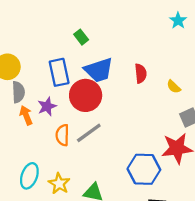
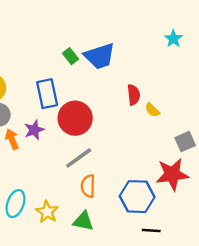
blue trapezoid: (99, 70) -> (100, 56), moved
yellow semicircle: (174, 87) -> (152, 110), moved
orange semicircle: (62, 135) -> (88, 186), moved

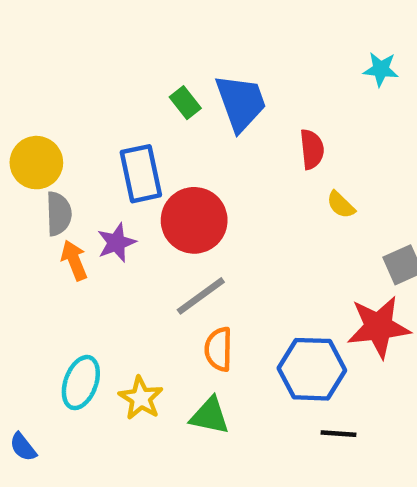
cyan star: (173, 39) -> (381, 69), turned -30
blue trapezoid: (100, 56) -> (241, 103), turned -92
red semicircle: (134, 95) -> (312, 149), moved

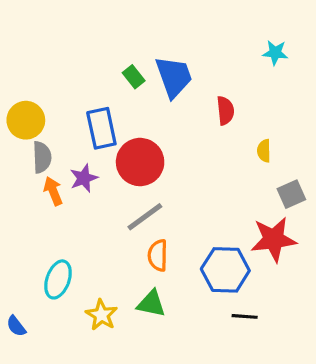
yellow semicircle: (341, 205) -> (264, 151), moved, turned 45
yellow star: (141, 398) -> (101, 315), moved

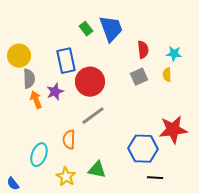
cyan star: (275, 53) -> (174, 54), moved
gray square: (291, 194) -> (139, 77), moved
orange semicircle: (158, 255) -> (69, 140), moved

